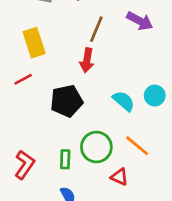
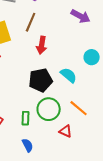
brown line: (96, 29) -> (31, 22), moved
cyan circle: (155, 96) -> (92, 57), moved
black pentagon: (67, 101) -> (41, 80), moved

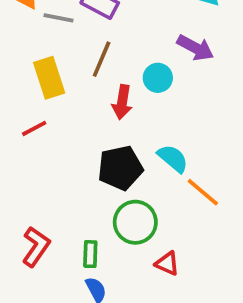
cyan circle: (92, 57) -> (158, 78), moved
orange line: (79, 108) -> (203, 192), moved
green rectangle: (26, 118) -> (90, 254), moved

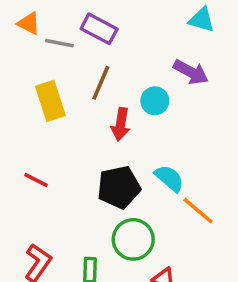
red line: (34, 128) -> (36, 180), moved, turned 55

